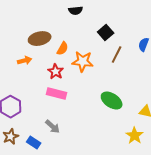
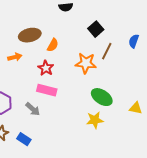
orange star: (83, 62) -> (86, 63), moved
gray arrow: (53, 127) -> (33, 109), moved
yellow star: (135, 136) -> (95, 120), moved, turned 30

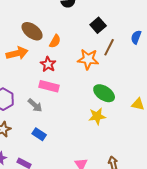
brown ellipse: (30, 35) -> (32, 31), turned 50
orange arrow: (15, 57) -> (17, 53), size x1.5
blue rectangle: (24, 139) -> (39, 134), moved

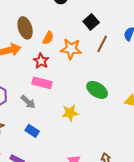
brown ellipse: (32, 31) -> (25, 28), turned 35
orange star: (88, 59) -> (71, 49), moved
yellow star: (97, 116) -> (70, 113), moved

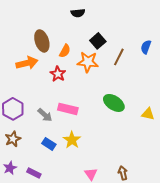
black square: (91, 22) -> (98, 41), moved
pink rectangle: (42, 83) -> (68, 109), moved
yellow star: (70, 113) -> (72, 140), moved, turned -30

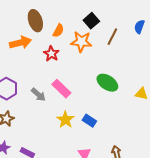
pink rectangle: (68, 109) -> (61, 89), turned 30
blue rectangle: (49, 144) -> (89, 121), moved

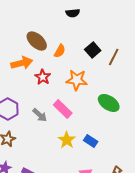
brown ellipse: (35, 21) -> (37, 41), turned -30
black square: (91, 21) -> (93, 50), moved
orange star: (81, 42) -> (77, 80), moved
red star: (51, 54) -> (43, 77), moved

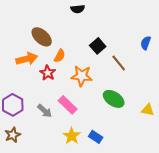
orange semicircle: (60, 51) -> (60, 56), moved
brown line: (114, 57) -> (119, 63), moved, turned -66

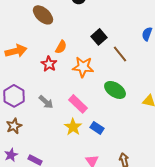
brown ellipse: (42, 37) -> (43, 15), moved
orange arrow: (27, 59) -> (16, 51), moved
pink rectangle: (68, 105) -> (78, 104), moved

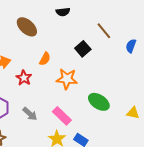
brown line: (120, 54) -> (104, 31), moved
red star: (49, 64) -> (24, 78), moved

